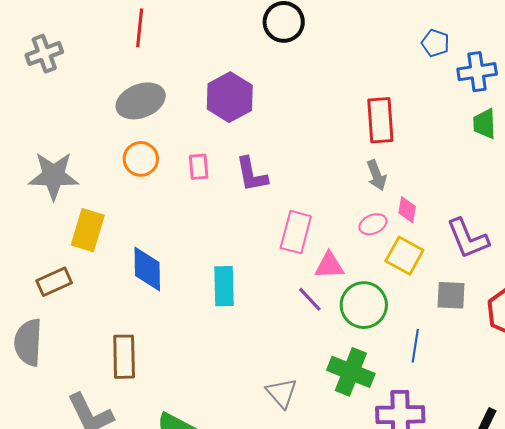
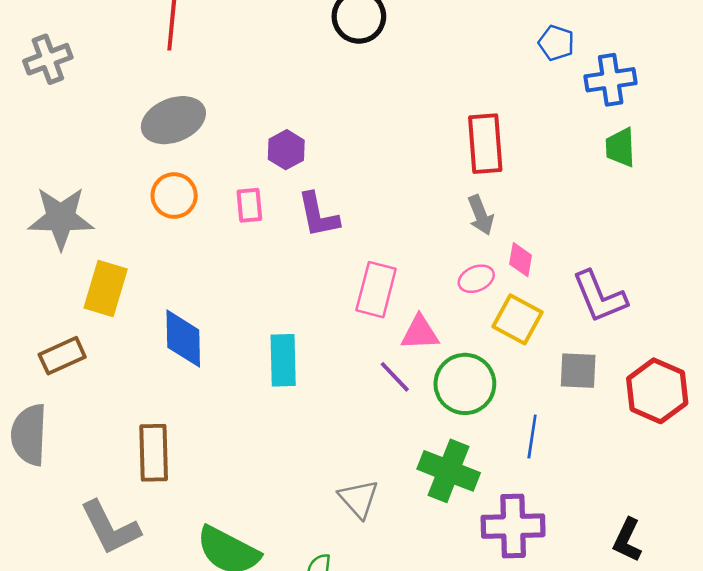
purple hexagon: (230, 97) -> (286, 150), moved, size x0.6

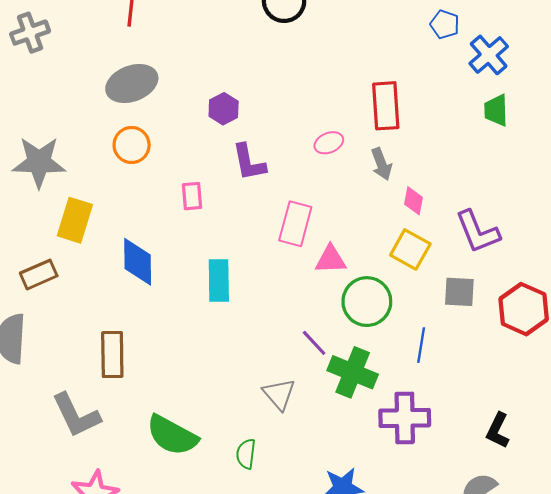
blue cross: (611, 80) -> (489, 55), turned -33
pink rectangle: (249, 205) -> (192, 196), moved
pink ellipse: (476, 279) -> (329, 143), moved
purple line: (395, 377) -> (314, 343), moved

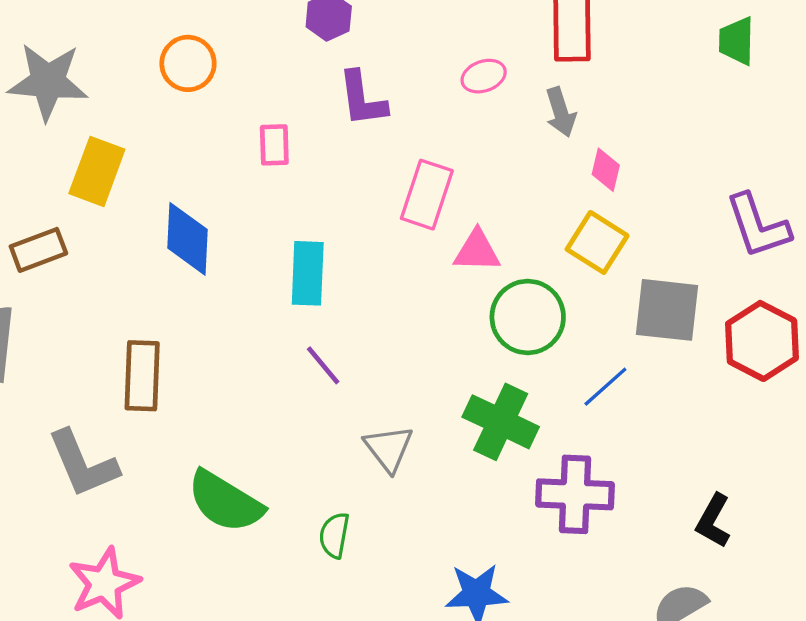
purple L-shape: (478, 232) -> (758, 226), moved
gray square: (459, 292) -> (667, 310), size x1.4
purple line: (314, 343) -> (323, 365), moved
blue line: (421, 345) -> (605, 387), turned 36

